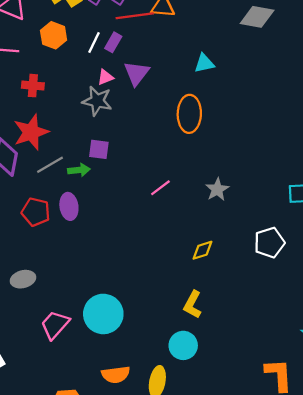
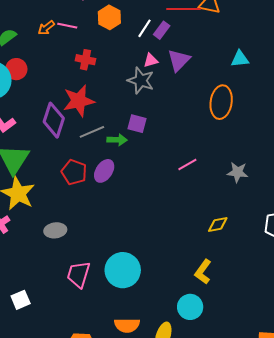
gray star: (217, 189) -> (238, 172), turned 30
purple ellipse: (69, 206) -> (104, 171), turned 35
pink trapezoid: (55, 325) -> (79, 274), turned -32

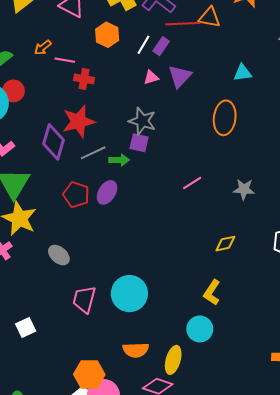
pink line: (67, 26) -> (65, 60), moved
gray star: (141, 80) -> (142, 121), moved
gray ellipse: (55, 230) -> (59, 255), turned 50

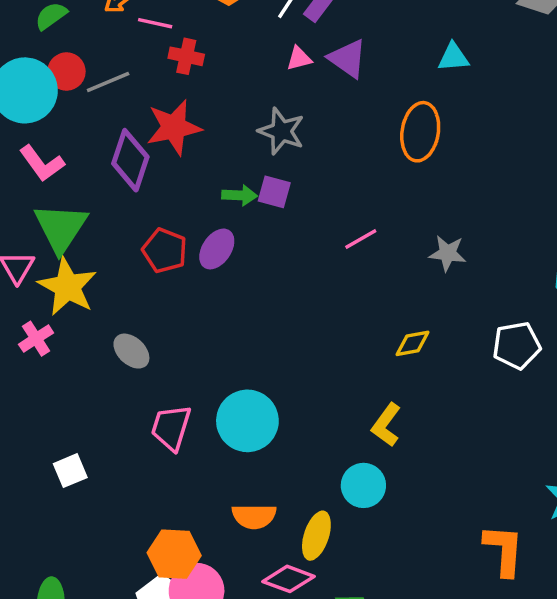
purple triangle: (180, 76) -> (348, 59), turned -40
purple square: (139, 143) -> (274, 192), moved
gray line: (93, 153) -> (108, 82), moved

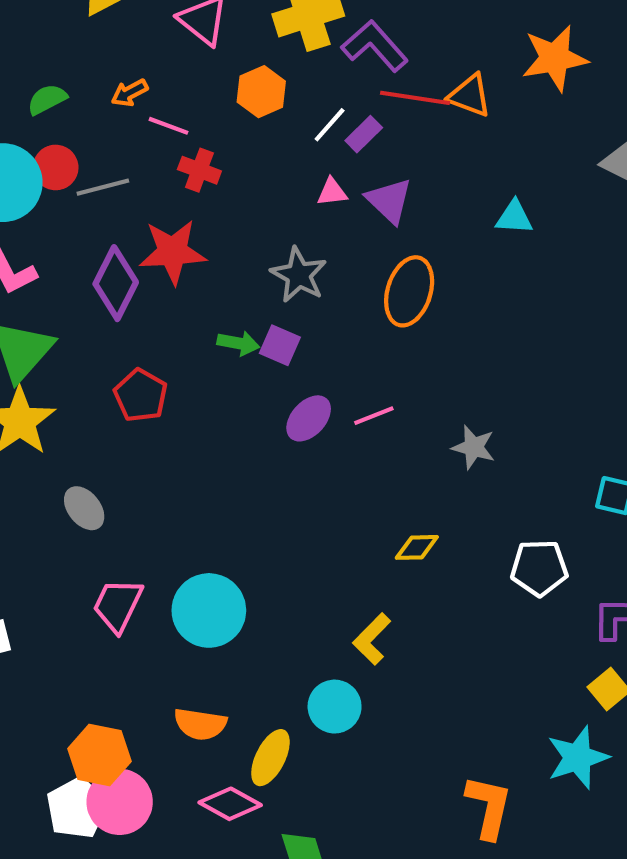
orange ellipse: (420, 132) -> (409, 291), moved
purple ellipse: (217, 249) -> (309, 418), moved

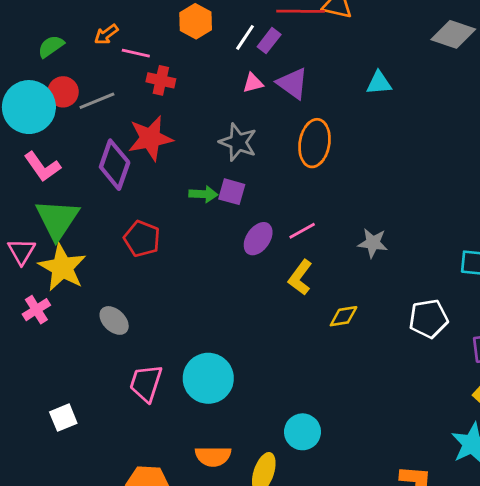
yellow L-shape: (372, 639) -> (300, 277), moved

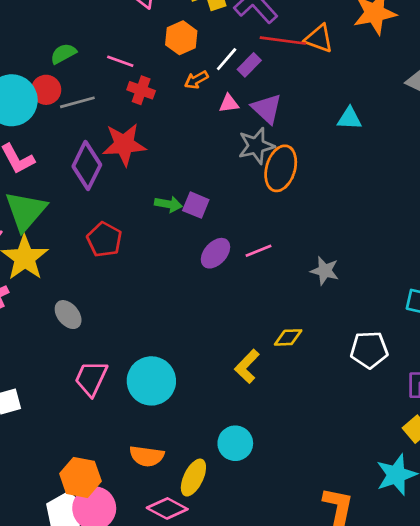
orange arrow: (106, 34) -> (196, 80), moved
green semicircle: (51, 46) -> (63, 54), moved
gray star: (238, 142) -> (256, 146), moved, turned 30
yellow L-shape: (300, 277) -> (247, 366), moved

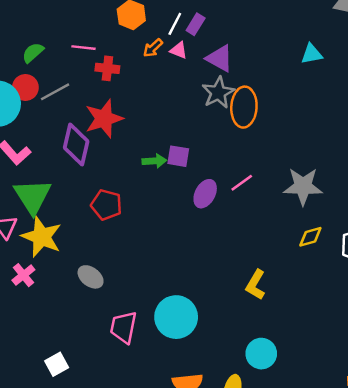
pink triangle: (229, 103) -> (179, 50), moved, turned 42
cyan triangle: (349, 118) -> (312, 54), moved
gray star: (325, 271) -> (303, 186), size x1.5
yellow diamond: (288, 337) -> (310, 237), moved

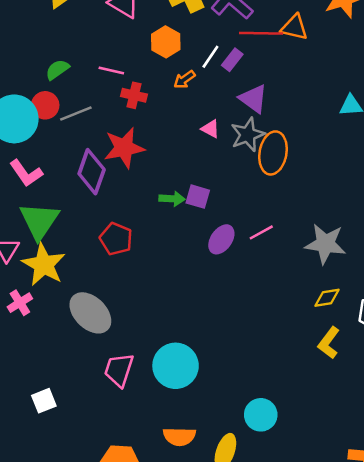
pink triangle: (179, 50) -> (210, 129), moved
gray ellipse: (91, 277) -> (90, 313), size x1.6
yellow L-shape: (256, 285) -> (329, 343), moved

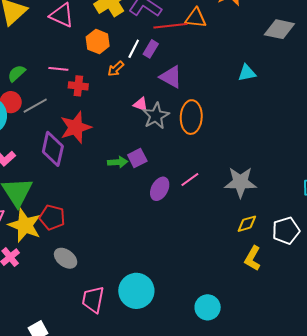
gray star: (248, 135) -> (156, 116), moved
purple square: (198, 197) -> (137, 158), turned -36
red pentagon: (116, 239) -> (52, 217), moved
gray ellipse: (90, 313) -> (66, 258), size x0.7
cyan circle: (261, 415) -> (208, 307), moved

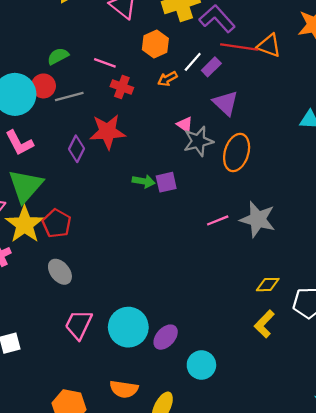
purple diamond: (53, 149) -> (77, 149), size x0.7
gray star: (240, 182) -> (258, 219), moved
purple ellipse: (160, 189) -> (166, 337), moved

